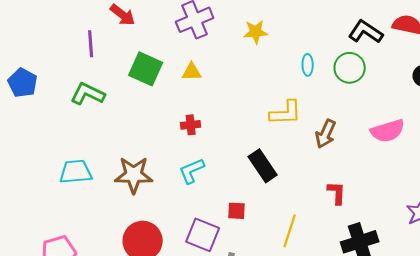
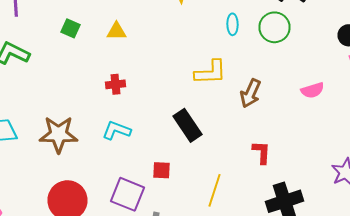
green square: (146, 69) -> (70, 28), size x0.6
pink semicircle: (388, 131) -> (312, 90), size x0.7
cyan L-shape: (192, 171) -> (116, 130), turned 44

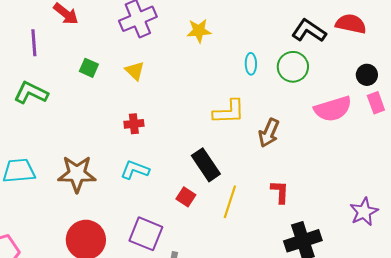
yellow triangle: (116, 31) -> (135, 71), turned 45
pink semicircle: (312, 90) -> (333, 109), moved, size x1.6
red square: (162, 170) -> (186, 197), moved, turned 30
yellow line: (214, 190) -> (230, 202), moved

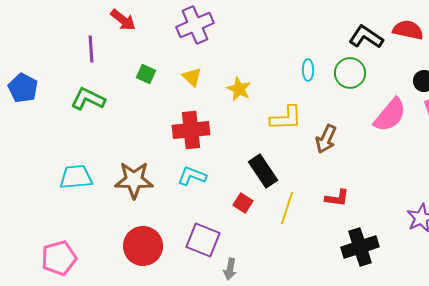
yellow star: (199, 31) -> (239, 89), moved, turned 30
pink semicircle: (333, 109) -> (390, 115), turned -33
red cross: (134, 124) -> (191, 130), size x1.8
red L-shape: (280, 192) -> (337, 198), turned 95

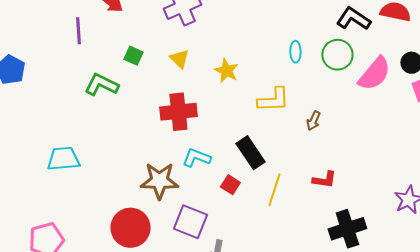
green L-shape: (88, 99) -> (101, 85), moved
pink semicircle: (390, 115) -> (374, 74), moved
brown arrow: (326, 139) -> (313, 121), size x0.7
cyan L-shape: (192, 176) -> (196, 158), moved
brown star: (134, 180) -> (159, 181), moved

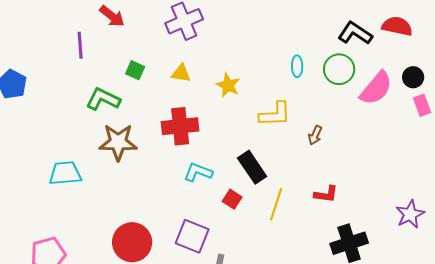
yellow triangle: (179, 59) -> (181, 73), turned -35
brown star: (159, 181) -> (118, 142), moved

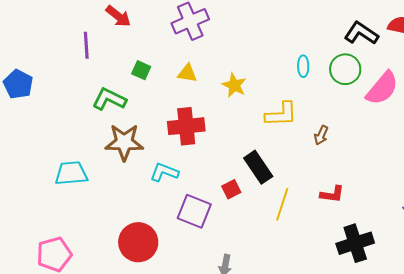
cyan L-shape: (198, 172) -> (164, 172), moved
red square: (232, 199) -> (231, 189), moved, turned 30
purple square: (192, 236) -> (194, 211), moved

